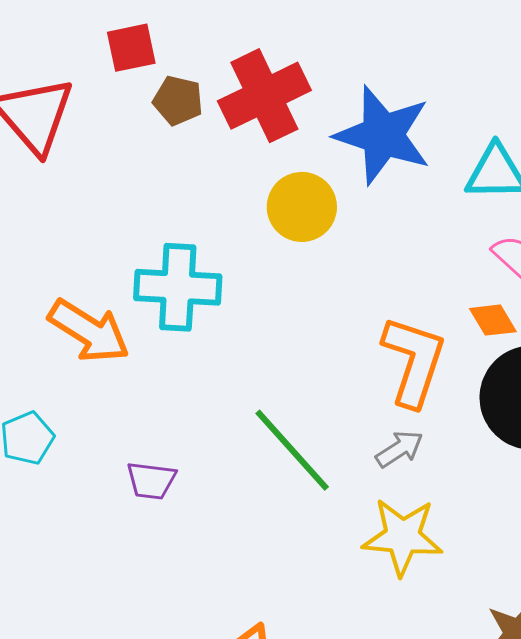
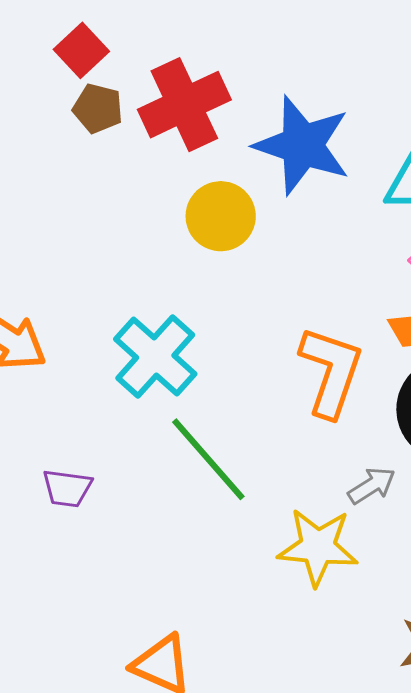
red square: (131, 48) -> (81, 50), moved, turned -32
cyan cross: (178, 287) -> (155, 356), moved, turned 38
gray arrow: (399, 449) -> (372, 486), moved

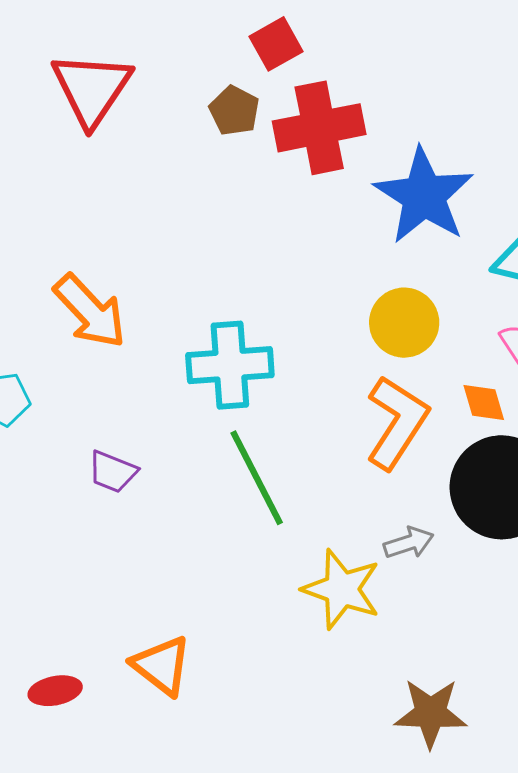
red square: (81, 50) -> (276, 44), moved
yellow circle: (221, 216) -> (404, 323), moved
cyan cross: (155, 356) -> (230, 365), turned 30

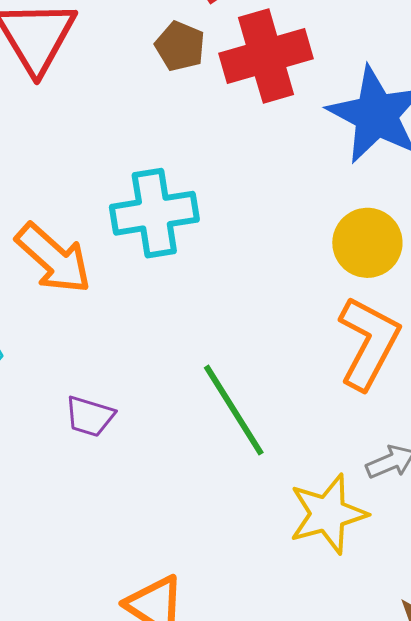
cyan cross: (230, 365) -> (154, 213), moved
yellow star: (342, 589) -> (328, 514), turned -30

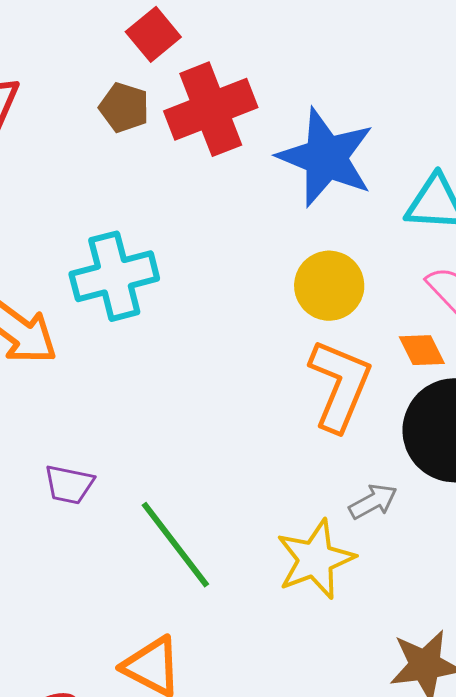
green line: (234, 410) -> (175, 545), moved

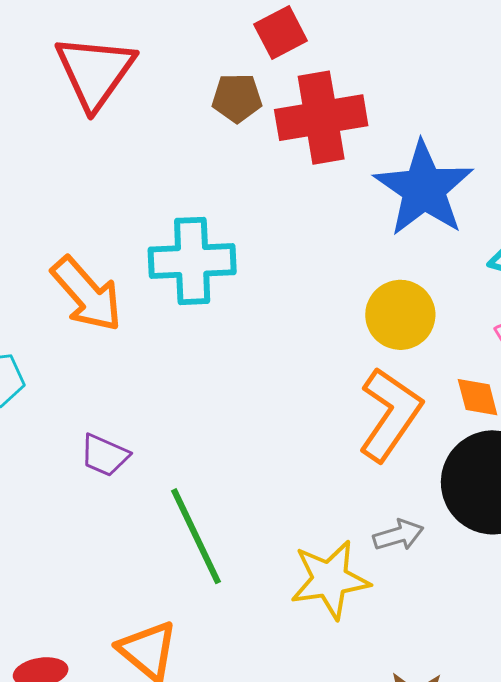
brown pentagon: (124, 108) -> (237, 98), turned -30

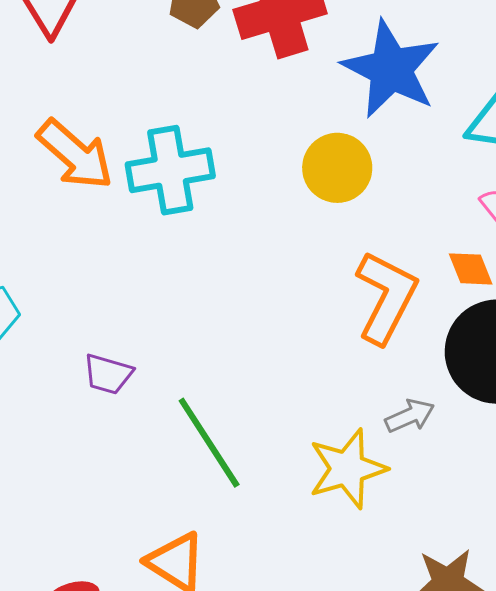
orange arrow: (87, 294) -> (75, 155), moved
yellow circle: (400, 315) -> (337, 168), moved

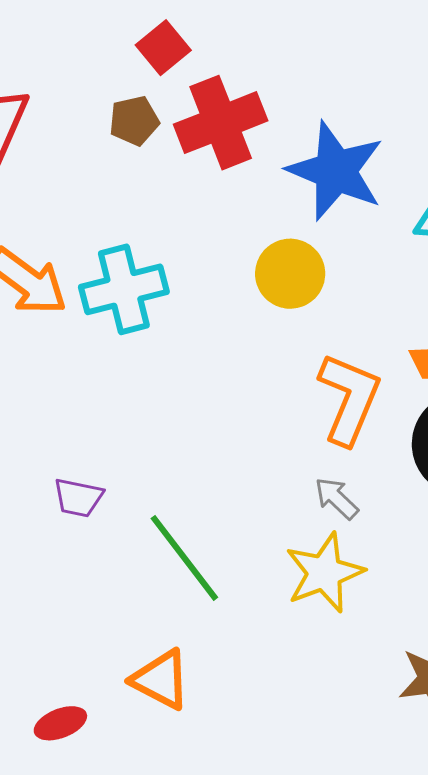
gray arrow: (410, 416) -> (336, 498), moved, turned -108

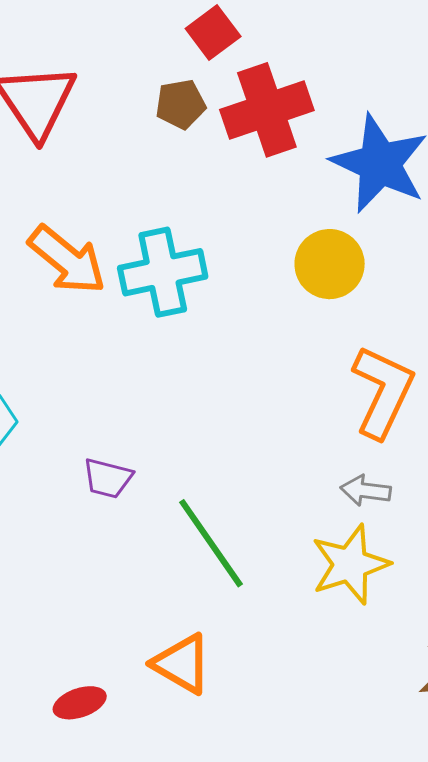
gray arrow: (336, 498) -> (366, 491), turned -39

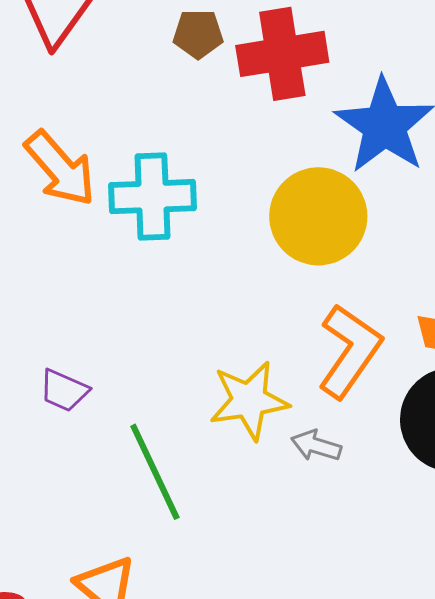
yellow circle: (330, 264) -> (318, 216), size x1.4
yellow star: (350, 564) -> (249, 400), moved

